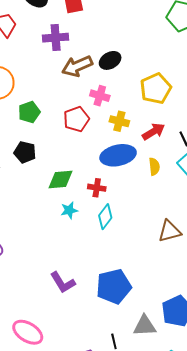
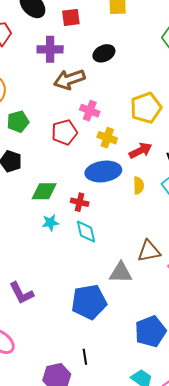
black ellipse: (110, 60) -> (104, 53), moved
cyan diamond: (105, 217) -> (86, 232), turned -55
purple L-shape: (63, 282) -> (21, 293), moved
gray triangle: (145, 326) -> (121, 273), moved

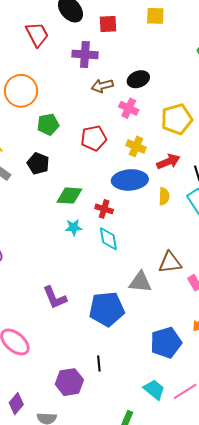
black ellipse: (104, 53) -> (138, 79), moved
brown arrow: (69, 79) -> (102, 86), size x0.7
pink cross: (90, 111) -> (129, 108), moved
purple L-shape: (21, 293) -> (55, 298), moved

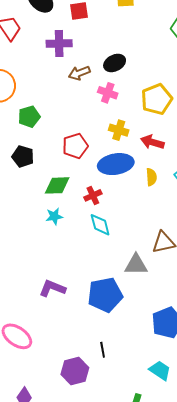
red pentagon: (94, 138) -> (75, 146), moved
red arrow: (168, 162) -> (152, 142), turned -135
red cross: (104, 209) -> (93, 195), turned -36
cyan star: (74, 227) -> (54, 216), moved
purple L-shape: (55, 298) -> (52, 288), turned 140

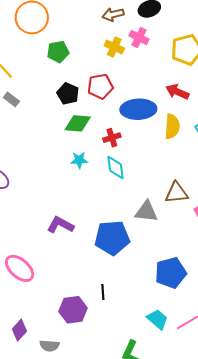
yellow cross: (119, 130) -> (114, 47), moved
black pentagon: (23, 156) -> (68, 94), moved
yellow semicircle: (151, 177) -> (172, 126), size x1.4
cyan star: (54, 216) -> (79, 160), moved

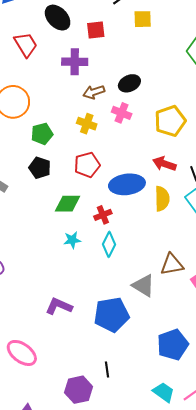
yellow cross: (114, 47) -> (87, 124), moved
black pentagon: (68, 94) -> (40, 168), moved
cyan diamond: (116, 167) -> (109, 244), turned 40
gray triangle: (146, 212) -> (143, 286), turned 30

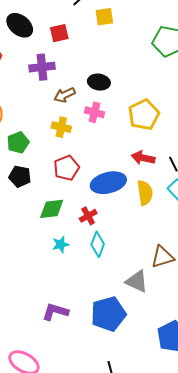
black ellipse: (129, 83) -> (99, 82), turned 40

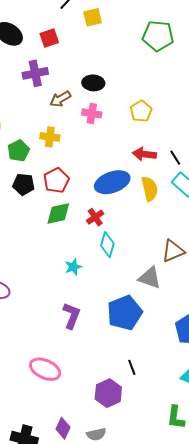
yellow pentagon: (144, 115) -> (141, 111), size x0.7
yellow cross: (61, 127) -> (50, 137), moved
red pentagon: (66, 168) -> (56, 180), moved
cyan star: (61, 244) -> (73, 267), moved
purple L-shape: (55, 312) -> (71, 316), turned 100

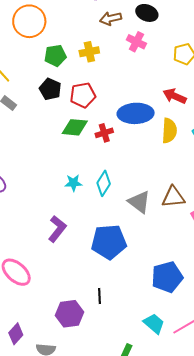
yellow cross: (50, 137) -> (89, 52), turned -36
red cross: (95, 217) -> (104, 133), moved
cyan diamond: (107, 245) -> (104, 183), moved
gray triangle: (150, 278) -> (139, 202), moved

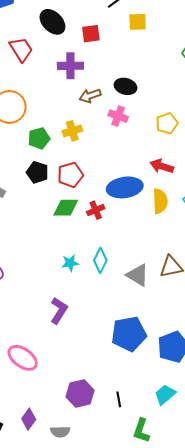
blue pentagon: (109, 242) -> (129, 334), moved
black line: (100, 296) -> (119, 399), moved
cyan trapezoid: (154, 324) -> (165, 395), turned -75

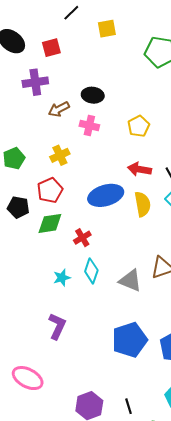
yellow square: (138, 22) -> (107, 29), moved
yellow cross: (72, 131) -> (60, 155), moved
black pentagon: (37, 172) -> (18, 207), moved
red cross: (96, 210) -> (82, 238), moved

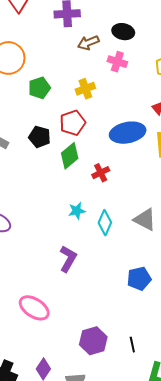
green diamond: (50, 223) -> (70, 156), turned -36
cyan diamond: (91, 271) -> (105, 223), moved
blue pentagon: (130, 340) -> (139, 279), size x0.7

